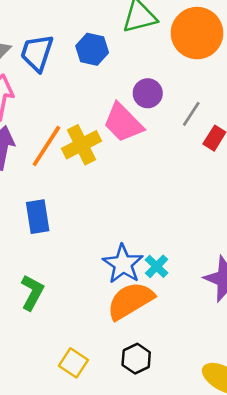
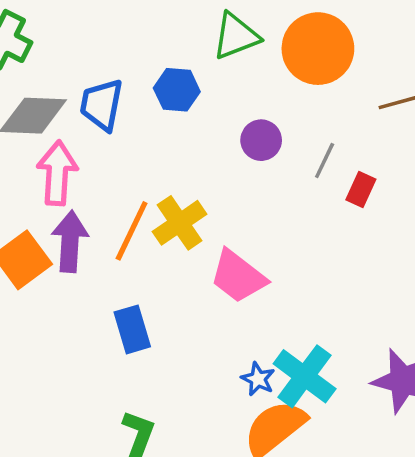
pink trapezoid: (123, 123) -> (238, 276), moved
blue star: (123, 264) -> (258, 379), size x0.6
cyan cross: (157, 266) -> (305, 376), size x1.8

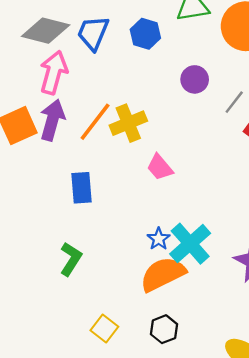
pink trapezoid: (238, 276) -> (160, 167), size x0.7

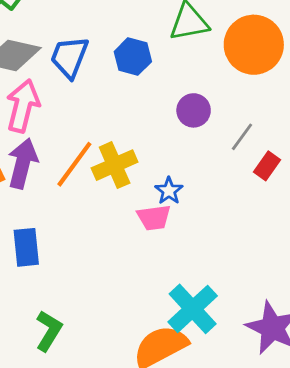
pink trapezoid: (160, 167) -> (154, 218), turned -56
blue rectangle: (81, 188) -> (26, 247), moved
blue star: (159, 239) -> (169, 191), moved

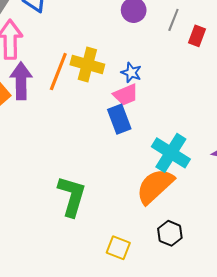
yellow cross: (115, 165) -> (87, 64), turned -36
blue rectangle: (26, 247) -> (119, 119), moved
green L-shape: (49, 331) -> (72, 196), size x1.4

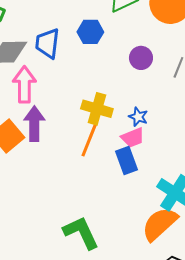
orange line: (58, 72) -> (90, 139), moved
green L-shape: (72, 196) -> (81, 233), turned -42

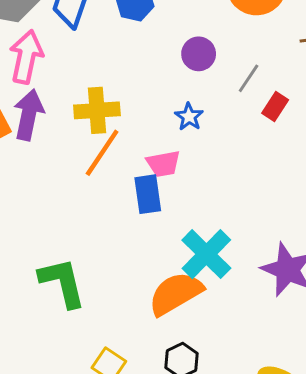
yellow cross: (97, 109) -> (97, 110), moved, turned -32
blue star: (138, 117) -> (189, 117), moved

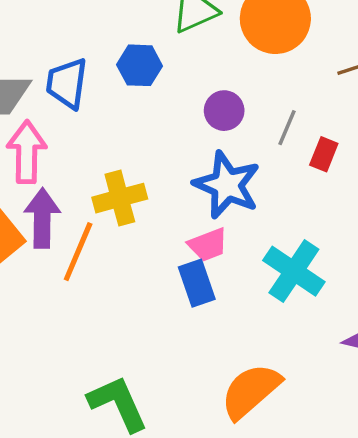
blue star: (189, 117) -> (227, 185), size x2.0
orange line: (102, 153) -> (78, 252), moved
cyan cross: (206, 254) -> (294, 271), moved

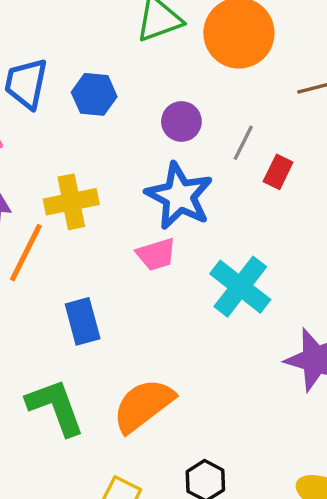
blue hexagon: (140, 65) -> (94, 94), moved
blue rectangle: (197, 283) -> (83, 321), moved
orange semicircle: (251, 391) -> (143, 405), moved

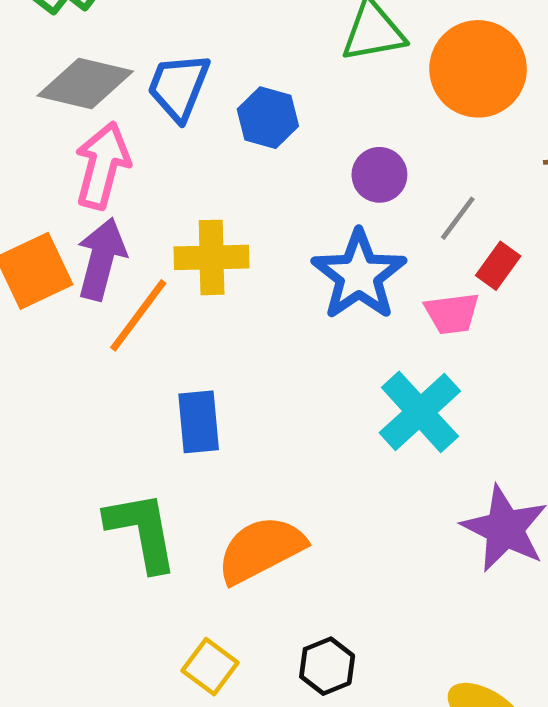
pink trapezoid: (156, 254) -> (452, 313), moved

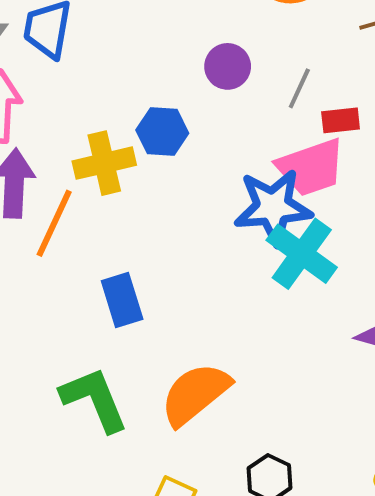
blue hexagon: (268, 118) -> (162, 132), moved
red rectangle: (498, 266) -> (341, 120), turned 60
blue star: (359, 275) -> (273, 207), moved, turned -30
pink trapezoid: (452, 313) -> (311, 167), size x1.5

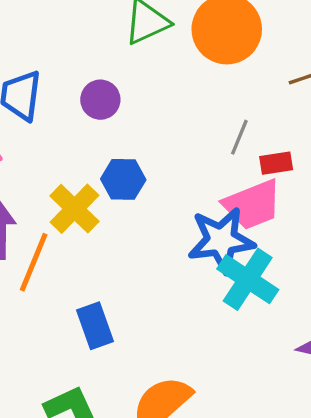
purple circle: (228, 66) -> (100, 100), moved
yellow cross: (104, 163) -> (74, 209), turned -30

